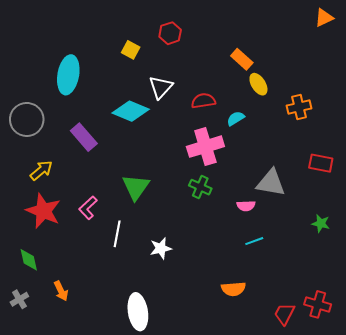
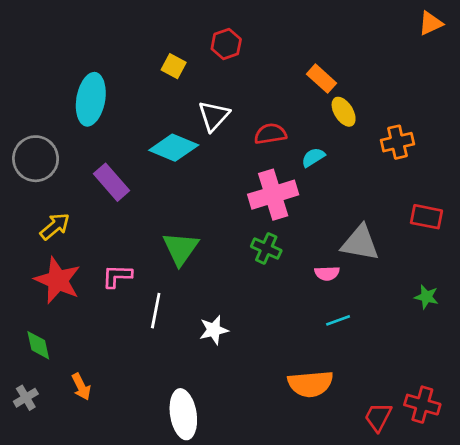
pink L-shape: (88, 208) -> (117, 276), turned 45
orange semicircle: (233, 289) -> (310, 384), size x1.4

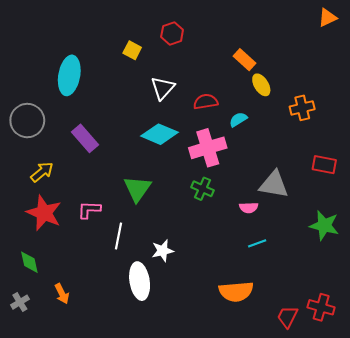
cyan diamond: (174, 148) -> (159, 134), moved
green star: (426, 297) -> (324, 225), size x1.6
white ellipse: (183, 414) -> (140, 281), moved

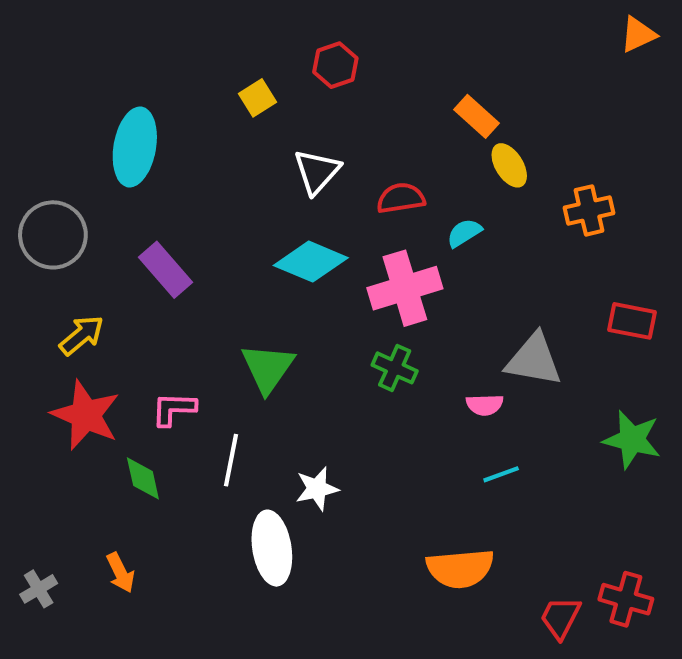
yellow square: (132, 50) -> (258, 98), turned 30
green diamond: (29, 262) -> (143, 478), moved

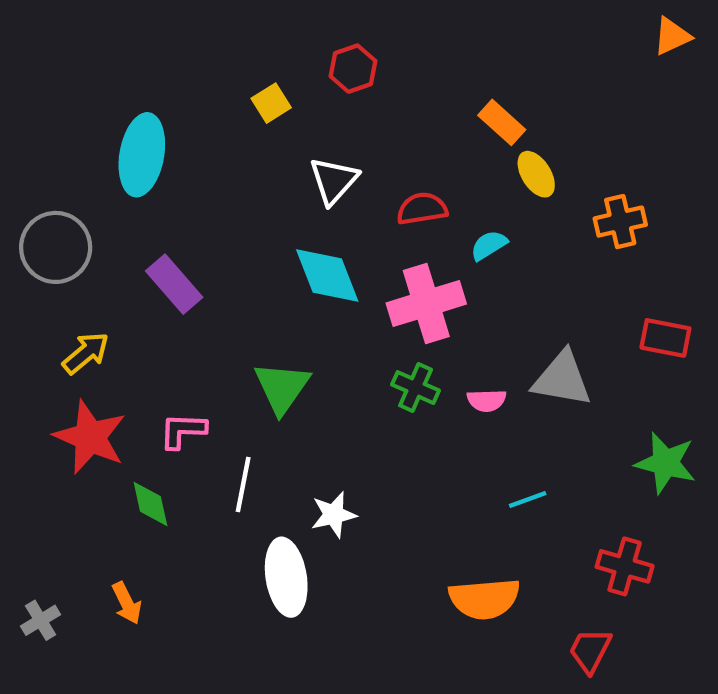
cyan diamond: (311, 262) -> (327, 275), turned 46
pink semicircle: (485, 405) -> (487, 400), moved
red cross: (626, 599) -> (625, 566), moved

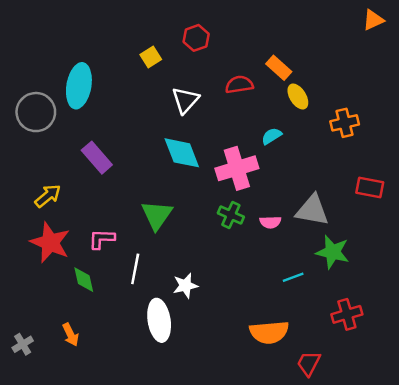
red semicircle: (422, 209) -> (239, 85), moved
gray circle: (56, 247) -> (36, 112), moved
green star: (665, 463) -> (333, 252), moved
red cross: (625, 566) -> (347, 314), turned -32
red trapezoid: (590, 650) -> (309, 363), moved

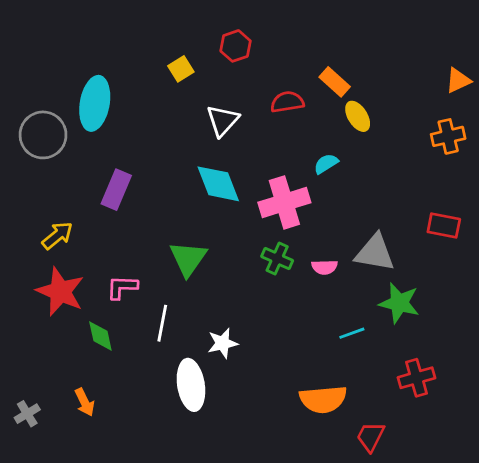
orange triangle: (373, 20) -> (458, 80), moved
orange cross: (345, 123) -> (448, 136), moved
purple rectangle: (97, 158) -> (116, 190), turned 64

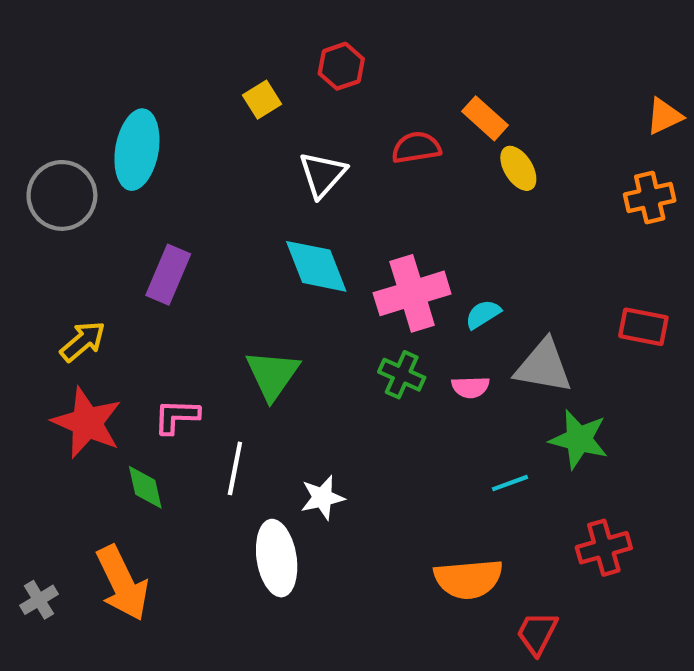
cyan semicircle: (326, 164) -> (483, 314), moved
orange arrow: (85, 402) -> (122, 583), size x1.8

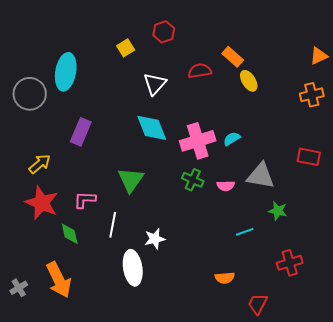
cyan semicircle: (483, 314) -> (232, 139), moved
green star: (579, 439) -> (278, 211), size x0.7
orange semicircle: (468, 579) -> (225, 278), size x0.6

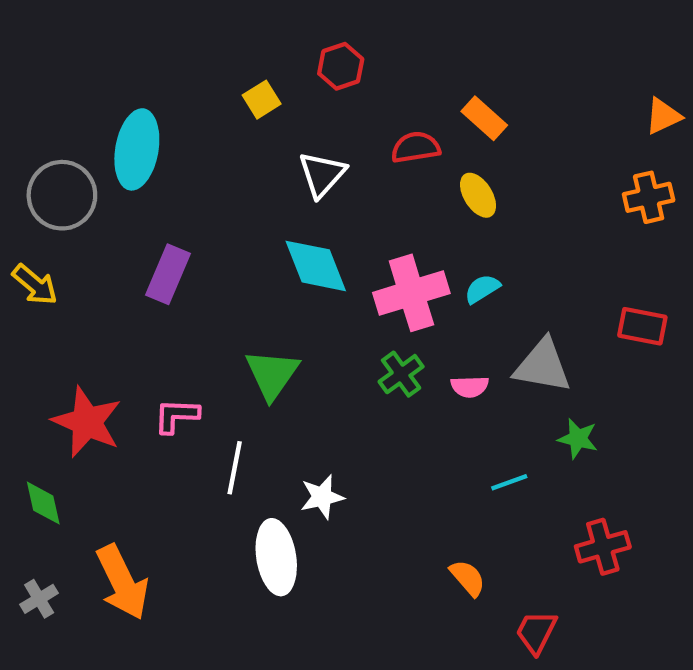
yellow ellipse: (249, 81) -> (478, 195), moved
yellow arrow: (40, 164) -> (35, 285), moved, turned 80
green cross: (193, 180) -> (401, 374), turned 30
green diamond: (70, 234) -> (43, 503), moved
orange semicircle: (225, 278) -> (468, 578), turned -126

